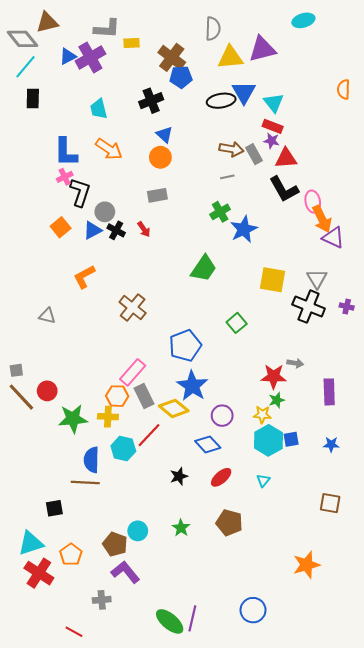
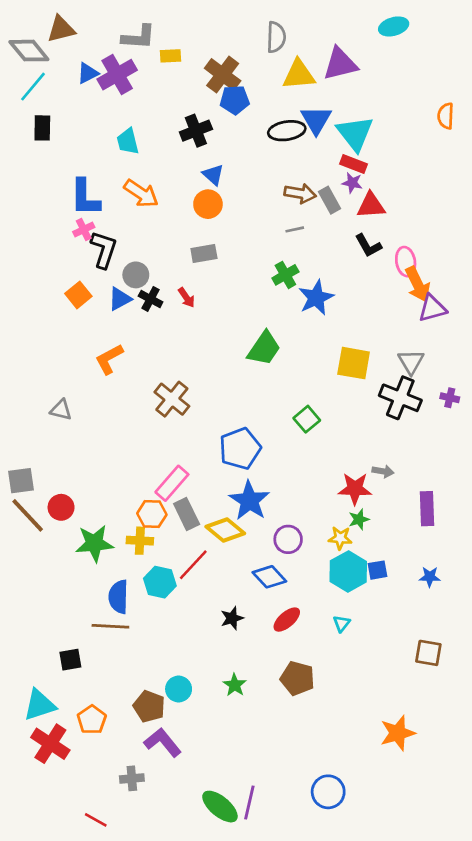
cyan triangle: (274, 103) -> (355, 133), size x1.4
black L-shape: (284, 189) -> (368, 246), size x0.7
purple triangle: (333, 238) -> (432, 308), turned -40
gray square: (16, 370) -> (21, 481), size x1.5

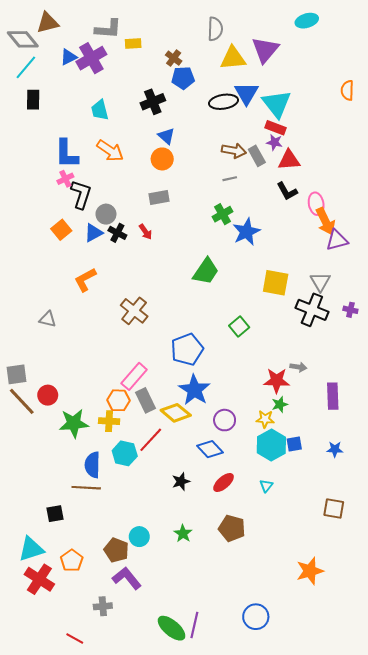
purple triangle: (340, 64) -> (265, 50), turned -36
brown cross: (223, 75) -> (174, 58), size x0.6

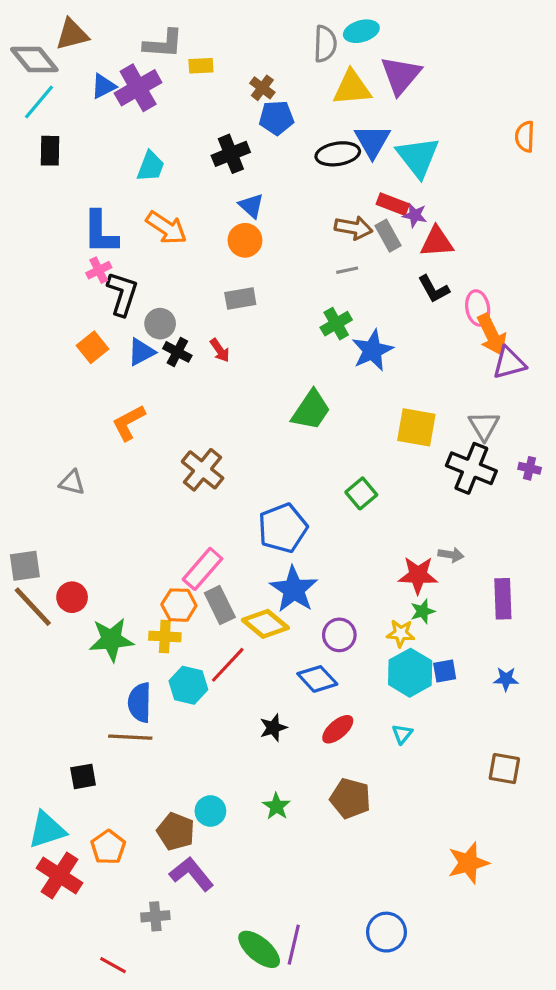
cyan ellipse: (307, 21) -> (361, 31), moved
cyan trapezoid: (100, 110) -> (151, 166), turned -145
red rectangle: (276, 128) -> (393, 204), moved

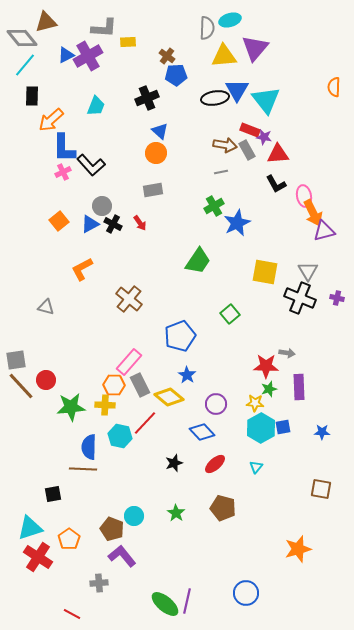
orange arrow: (166, 228) -> (51, 120), moved, turned 104
black L-shape: (122, 294) -> (91, 165), moved, turned 120
blue star: (294, 589) -> (187, 375), size x0.6
purple rectangle: (503, 599) -> (299, 387), moved

